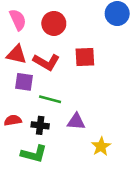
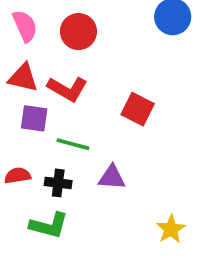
red square: (85, 57) -> (138, 109), moved, turned 30
yellow star: (101, 146) -> (171, 229), moved

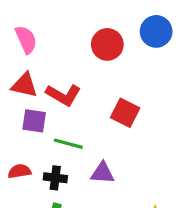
red circle: (78, 32) -> (107, 44), moved

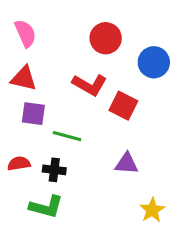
blue circle: (156, 31) -> (154, 62), moved
red L-shape: (63, 95) -> (90, 85), moved
purple triangle: (102, 173) -> (127, 163), moved

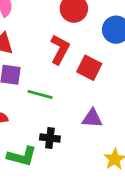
red L-shape: (90, 85) -> (60, 49), turned -92
black cross: (54, 170) -> (50, 138), moved

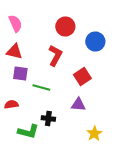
red square: (89, 68) -> (82, 76), moved, turned 30

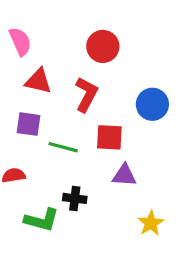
blue circle: (95, 42) -> (152, 104), moved
red triangle: (14, 52) -> (38, 81), moved
red square: (82, 76) -> (109, 137), moved, turned 36

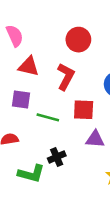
black cross: (75, 198) -> (57, 157), turned -30

